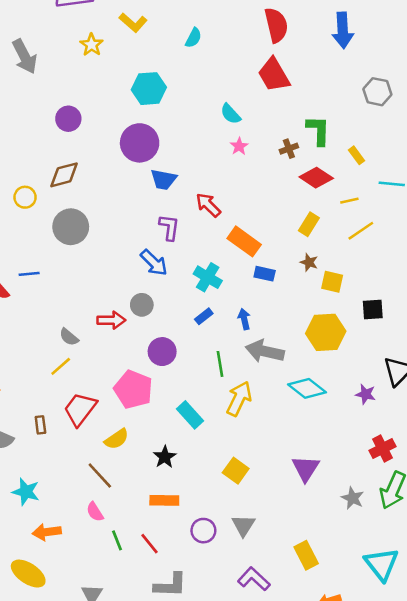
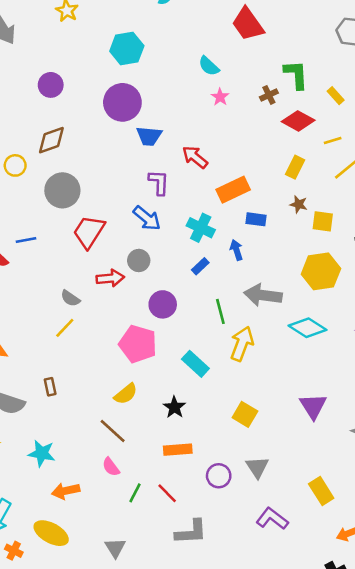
orange rectangle: (244, 241) -> (233, 190), turned -56
blue arrow: (244, 319) -> (236, 250), moved
red trapezoid: (80, 409) -> (89, 232), moved
green line: (117, 540) -> (135, 493), turned 54

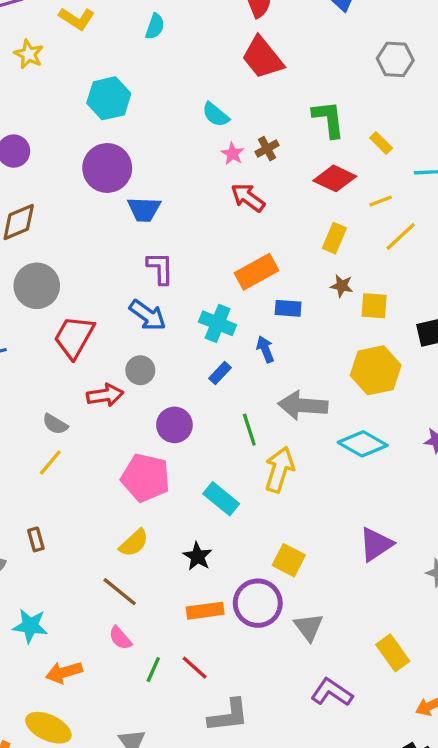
brown cross: (269, 95) -> (267, 149), moved
red arrow: (195, 157) -> (248, 198), moved
purple triangle: (313, 406) -> (376, 544), turned 32
purple circle: (219, 476) -> (258, 603), moved, size x1.5

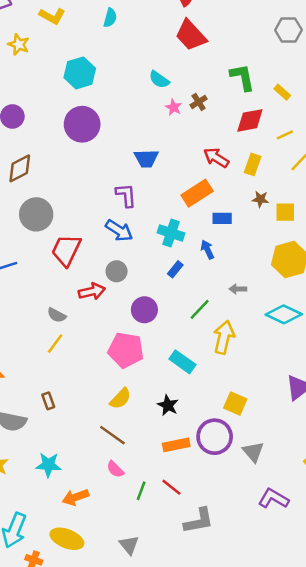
red diamond: (335, 178) -> (250, 120), turned -32
red arrow: (248, 198) -> (216, 158), moved
blue trapezoid: (144, 209) -> (146, 158), moved
gray arrow: (303, 405) -> (238, 289), size x0.5
green line: (249, 430) -> (200, 309), turned 65

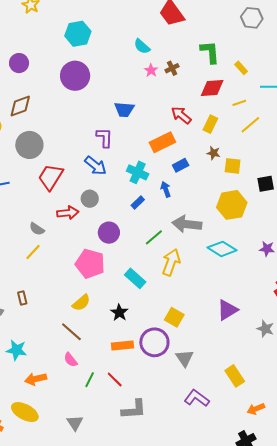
blue rectangle: (222, 218) -> (181, 165), turned -35
gray arrow: (238, 289) -> (187, 224), size x2.0

